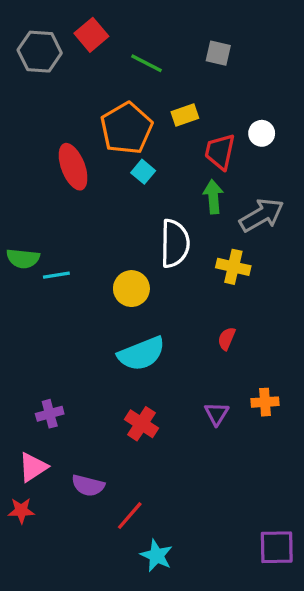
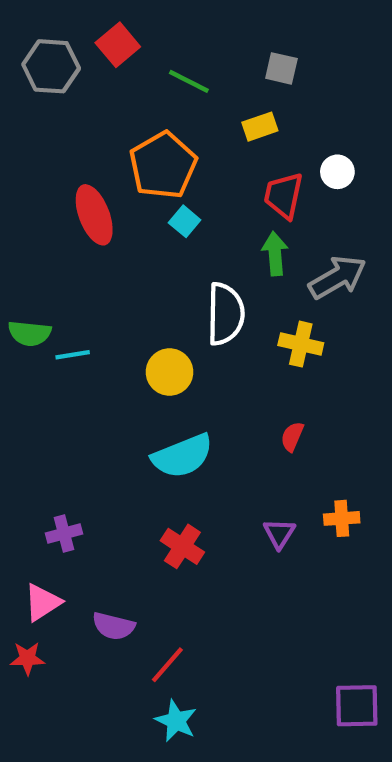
yellow rectangle: (185, 115) -> (260, 127), moved
cyan star: (156, 556) -> (176, 721), moved

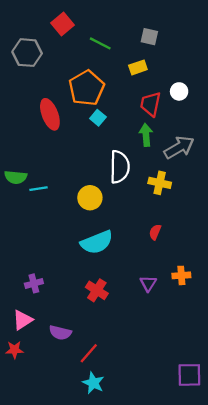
gray hexagon: (51, 66) -> (27, 53), moved

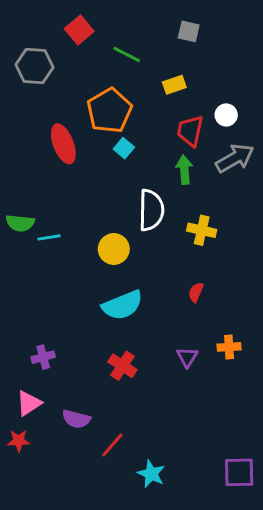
gray square: (149, 37) -> (189, 31), moved
gray arrow: (179, 147) -> (235, 158), moved
cyan star: (93, 383) -> (151, 474), moved

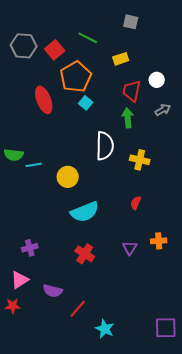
red square: (79, 30) -> (55, 50), moved
gray arrow: (235, 158) -> (163, 110), size x0.6
yellow circle: (114, 249) -> (68, 177), moved

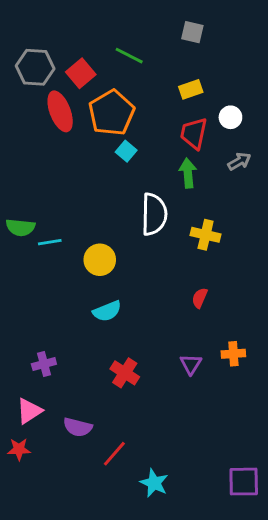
yellow rectangle: (121, 59) -> (191, 89), moved
red ellipse: (44, 100) -> (60, 111), moved
cyan semicircle: (85, 212) -> (107, 311), moved, size x0.7

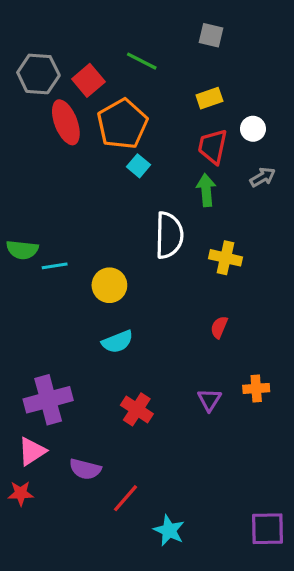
purple cross: (44, 364) -> (48, 400), size x1.8

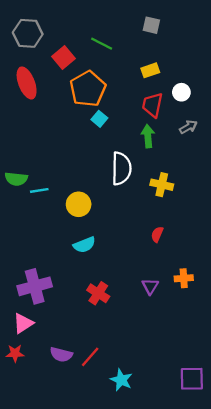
gray hexagon: (38, 74) -> (28, 33), moved
red ellipse: (66, 122) -> (27, 83), moved
purple semicircle: (85, 469) -> (61, 355), moved

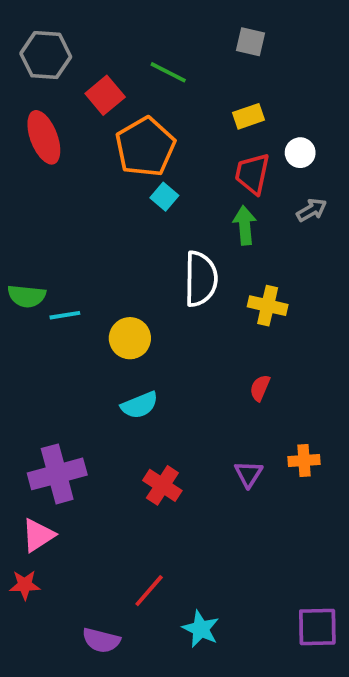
purple semicircle: (61, 355) -> (101, 640), moved

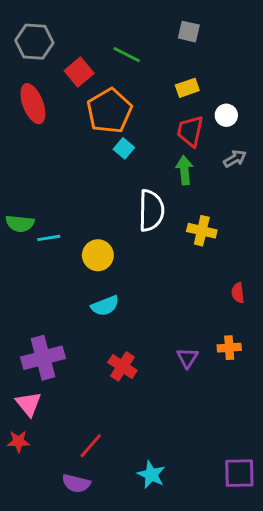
red semicircle: (260, 388) -> (238, 293), moved, turned -30
pink triangle: (38, 535) -> (29, 404), turned -36
red line: (149, 591) -> (91, 446), moved

